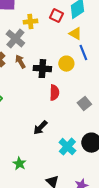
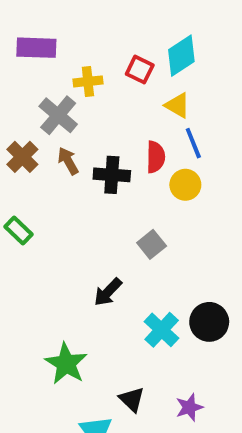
yellow circle: (66, 64) -> (185, 185), moved
red semicircle: (54, 93) -> (156, 157), moved
gray square: (84, 104) -> (152, 244), moved
green star: (19, 164) -> (66, 364), size x1.5

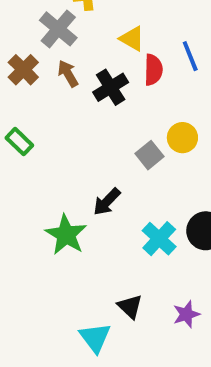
yellow triangle: (177, 105) -> (132, 39), moved
black cross: (112, 175) -> (111, 87), turned -36
yellow circle: (185, 185) -> (182, 138), moved
green star: (66, 364) -> (66, 235), moved

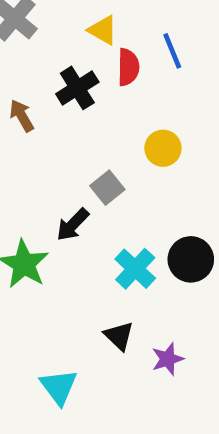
brown arrow: (68, 74) -> (22, 116), moved
gray square: (149, 155) -> (107, 188), moved
black triangle: (130, 307) -> (119, 336), moved

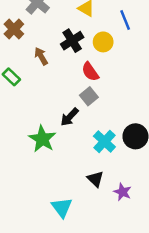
red semicircle: (128, 67) -> (90, 72), moved, turned 144
yellow circle: (163, 148) -> (103, 42), moved
purple star: (168, 359) -> (123, 192), turned -30

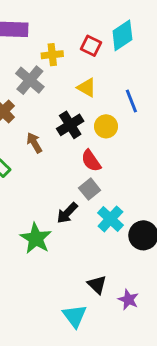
cyan cross: (104, 142) -> (110, 219), moved
cyan triangle: (62, 207) -> (75, 316), moved

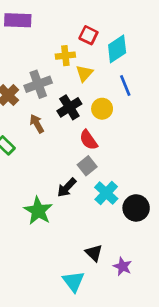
cyan diamond: (122, 35) -> (117, 49), moved
yellow cross: (52, 55) -> (65, 56), moved
gray cross: (30, 80) -> (38, 84), moved, turned 30
yellow triangle: (87, 88) -> (84, 73), turned 42

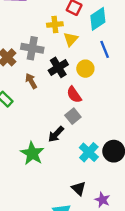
gray cross: (38, 84) -> (32, 48), turned 30
cyan cross: (106, 193) -> (89, 152), moved

